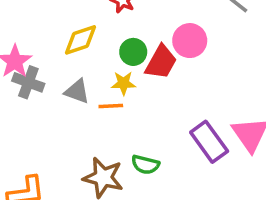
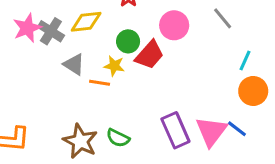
pink circle: (190, 41) -> (174, 25), moved
gray cross: (28, 82) -> (51, 31), moved

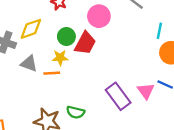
pink triangle: (211, 131) -> (146, 91), size x0.7

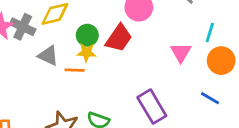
green circle: (66, 36) -> (87, 35), moved
pink triangle: (146, 91) -> (181, 52), moved

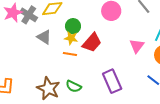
red trapezoid: (119, 38) -> (92, 43), moved
orange line: (75, 70) -> (70, 54), moved

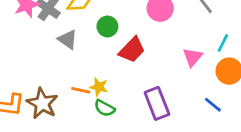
yellow star: (71, 38) -> (99, 87), moved
orange line: (70, 54) -> (81, 90), moved
brown star: (48, 89) -> (42, 103), moved

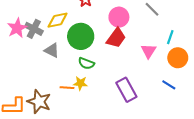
green circle: (107, 26) -> (81, 36), size x1.6
red trapezoid: (132, 50) -> (116, 38), moved
green semicircle: (105, 108) -> (86, 63), moved

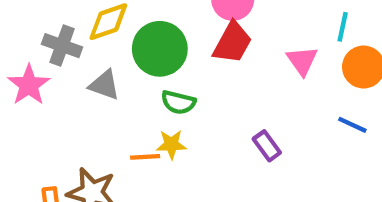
pink star: (17, 28) -> (29, 85), moved
purple rectangle: (126, 90) -> (267, 146), size x0.6

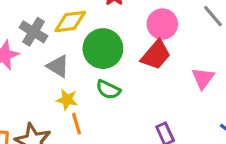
yellow star: (171, 144) -> (67, 100), moved
orange line: (145, 157) -> (76, 124), turned 65

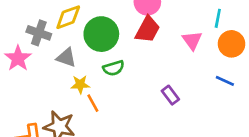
green semicircle: (108, 90) -> (114, 68), turned -30

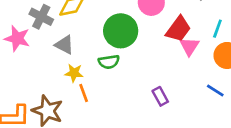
red trapezoid: (148, 29) -> (178, 29), moved
green circle: (101, 34) -> (121, 31), moved
pink star: (18, 58) -> (17, 38), turned -30

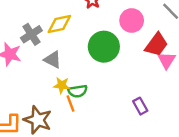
gray cross: (41, 17) -> (31, 34), turned 30
green semicircle: (109, 62) -> (78, 91), moved

